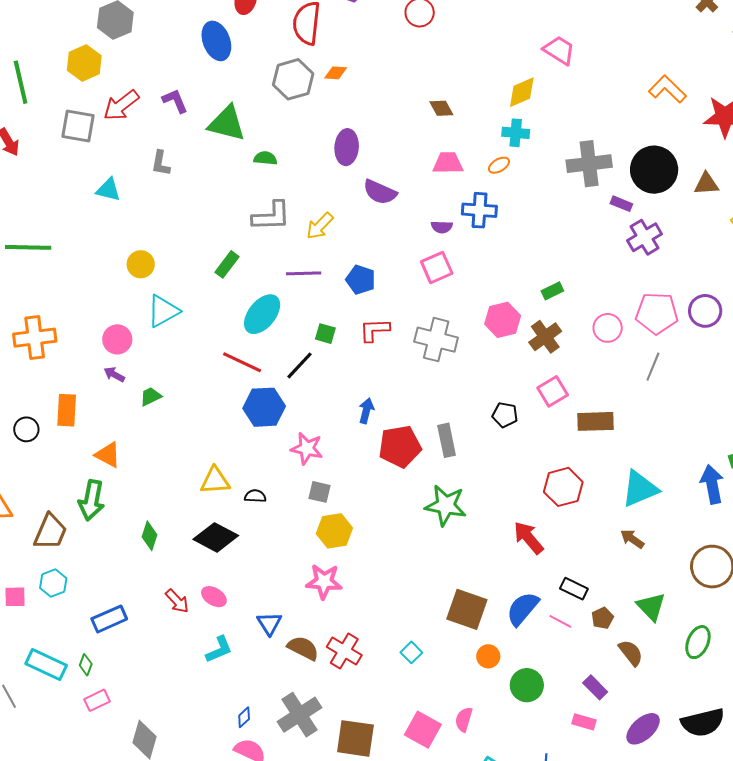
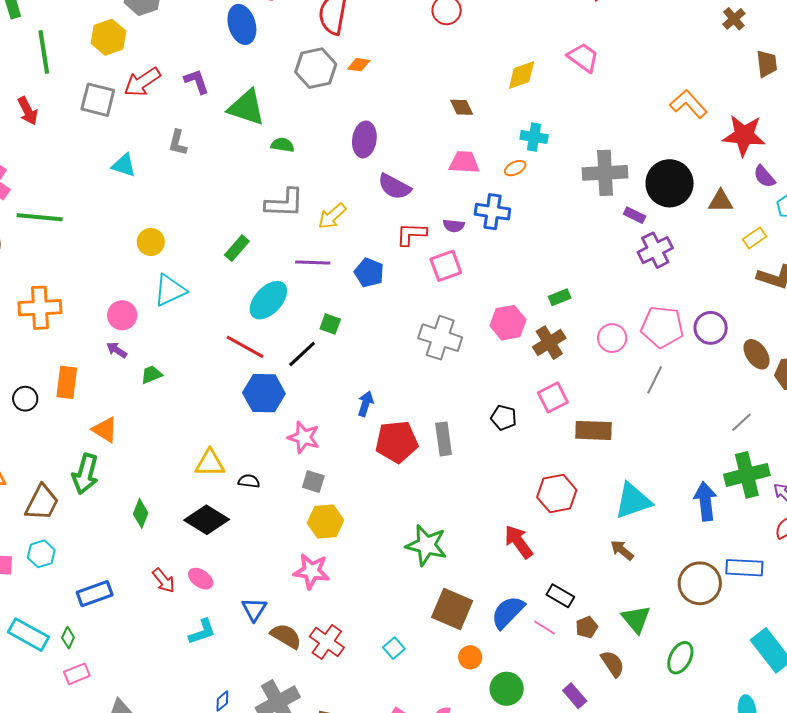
yellow diamond: (522, 92) -> (522, 75), moved
red L-shape: (374, 330) -> (411, 234), moved
green star: (446, 505) -> (426, 545), moved

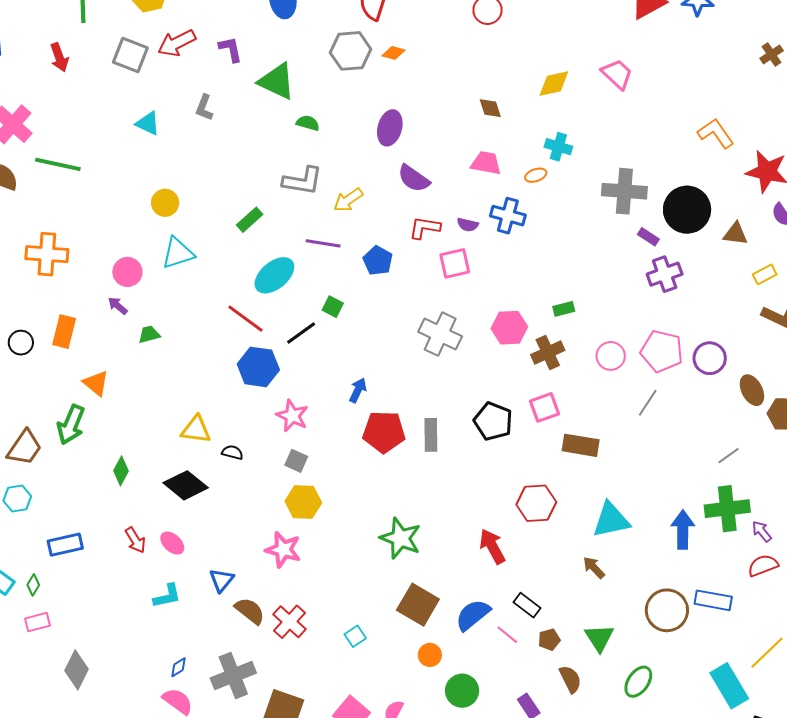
black pentagon: (504, 418) -> (493, 421), size x1.5

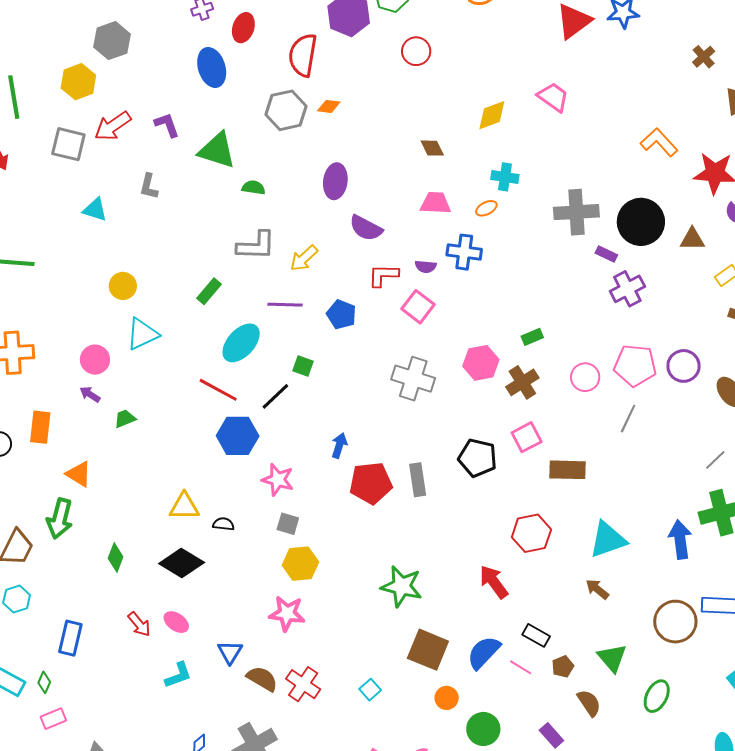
pink square: (455, 263) -> (418, 307), turned -32
blue rectangle: (65, 545) -> (70, 638), turned -56

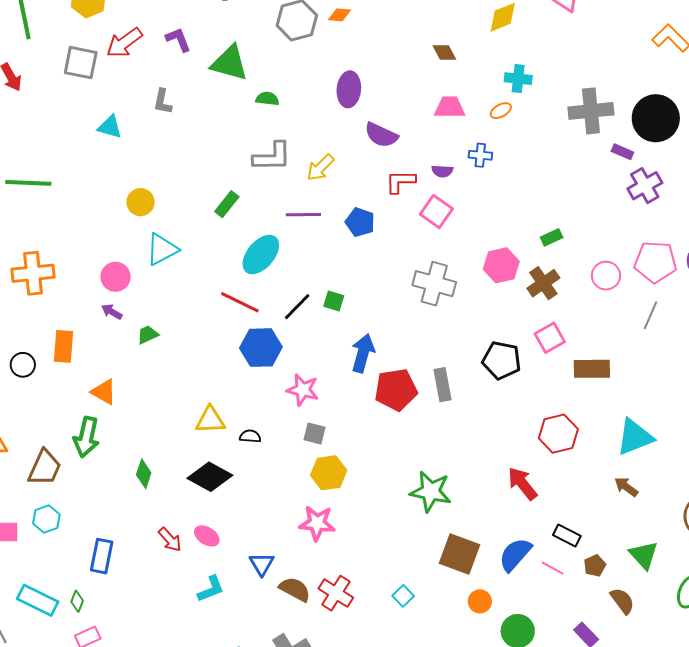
blue cross: (464, 252) -> (480, 155), size x0.7
green square: (303, 366) -> (334, 301), moved
blue arrow: (339, 445) -> (363, 353), size x1.5

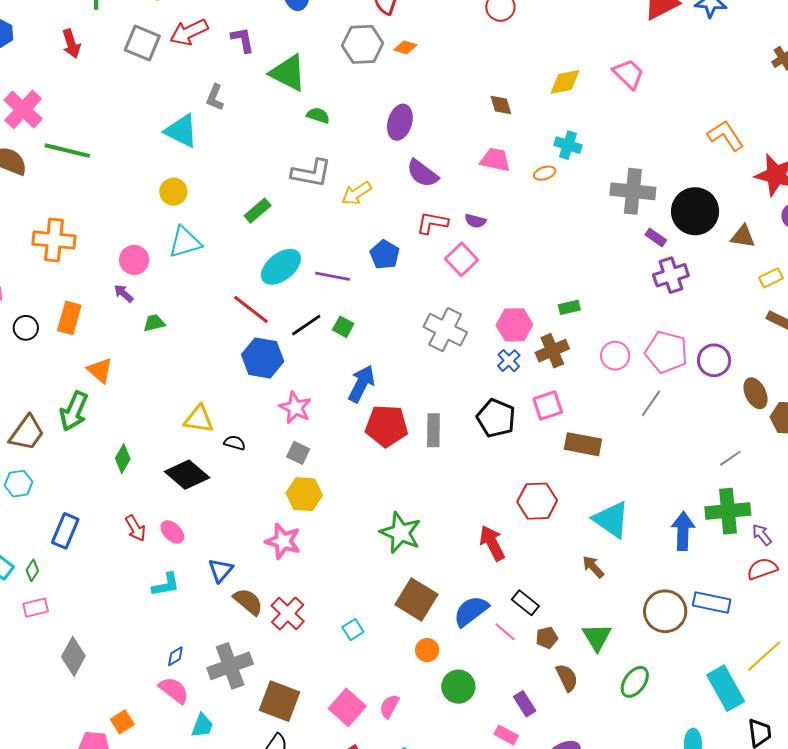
cyan triangle: (110, 127) -> (181, 131), moved, size x1.4
blue cross: (480, 155) -> (509, 361), moved, turned 30
purple line: (303, 215) -> (333, 276), moved
cyan triangle: (635, 437) -> (611, 520), turned 45

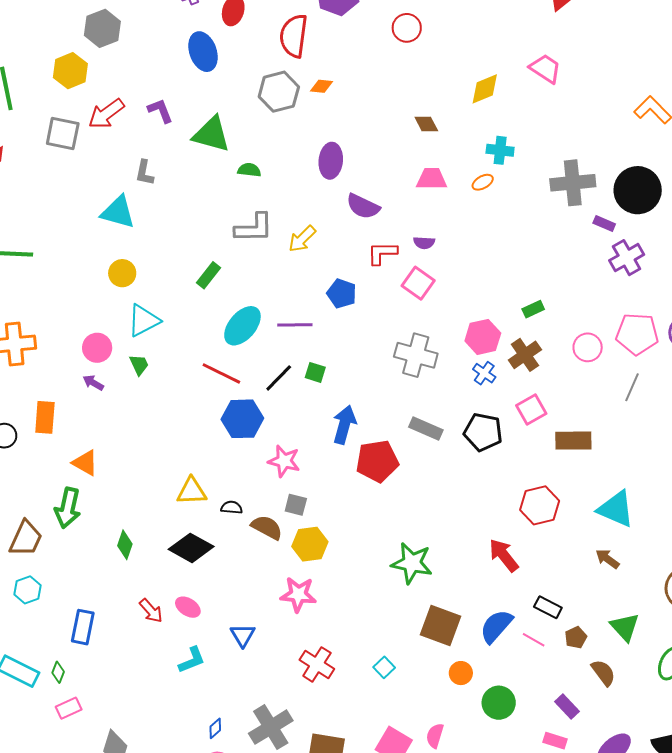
green trapezoid: (154, 323) -> (139, 365), moved, turned 90
gray rectangle: (433, 430) -> (426, 428), moved, turned -56
brown semicircle: (248, 602) -> (267, 527), moved

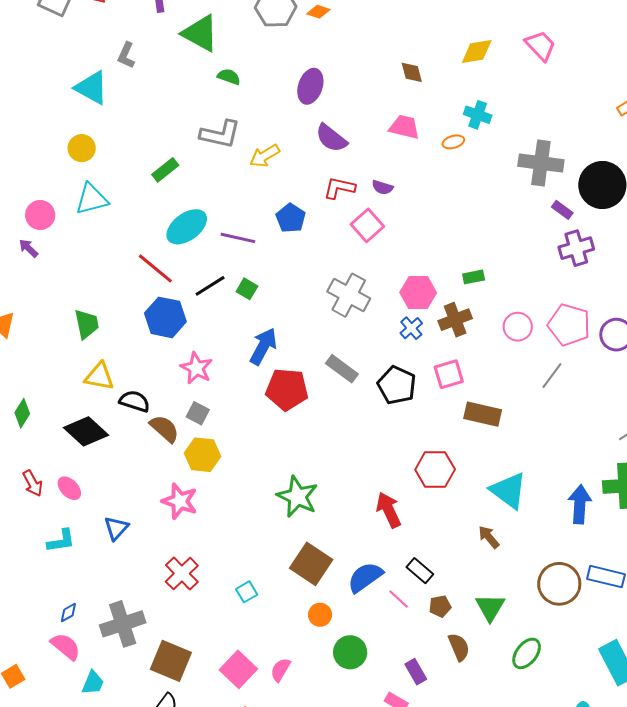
green trapezoid: (139, 365) -> (87, 324), moved, size x1.4
black semicircle: (231, 507) -> (135, 401), size x1.4

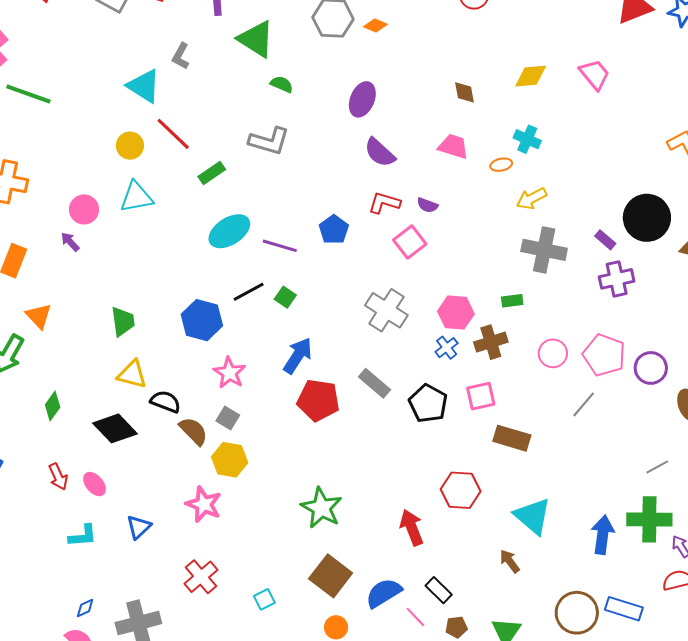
yellow arrow: (265, 156) -> (532, 198), moved
gray cross: (541, 163) -> (544, 250), moved
red line: (155, 268) -> (173, 134), moved

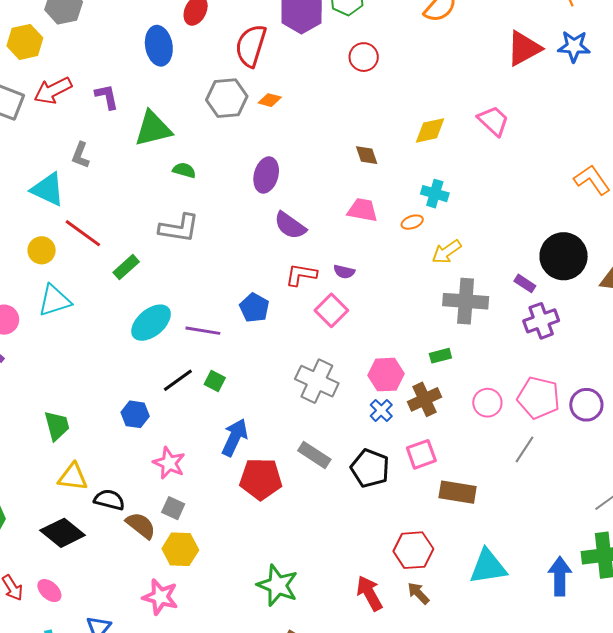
green triangle: (256, 39) -> (153, 129), turned -39
blue hexagon: (202, 320) -> (135, 414), size x0.7
cyan triangle: (533, 516) -> (488, 567), turned -42
brown arrow: (510, 561) -> (418, 593), moved

